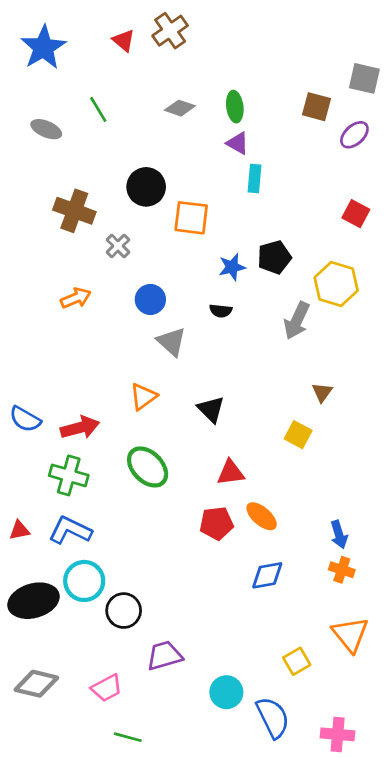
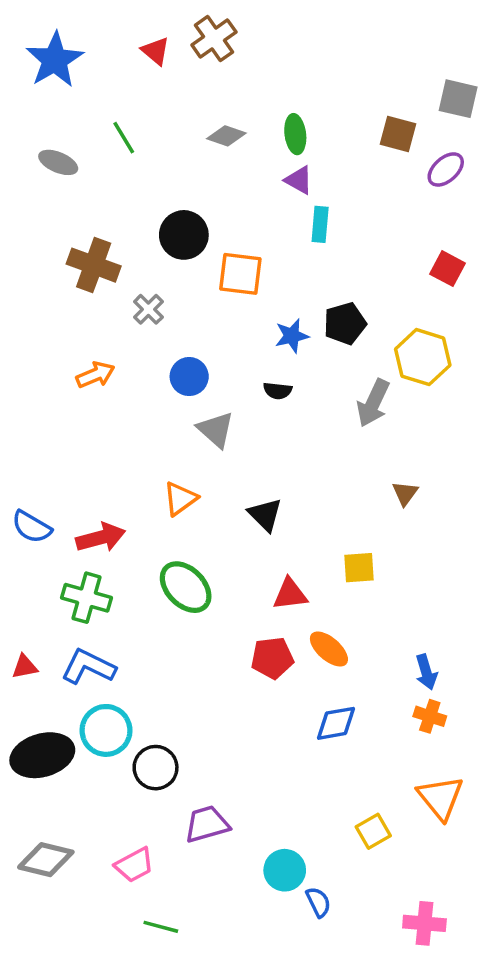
yellow square: (298, 435) -> (359, 568), moved, turned -32
blue semicircle: (273, 718) -> (318, 902), moved, size x0.6

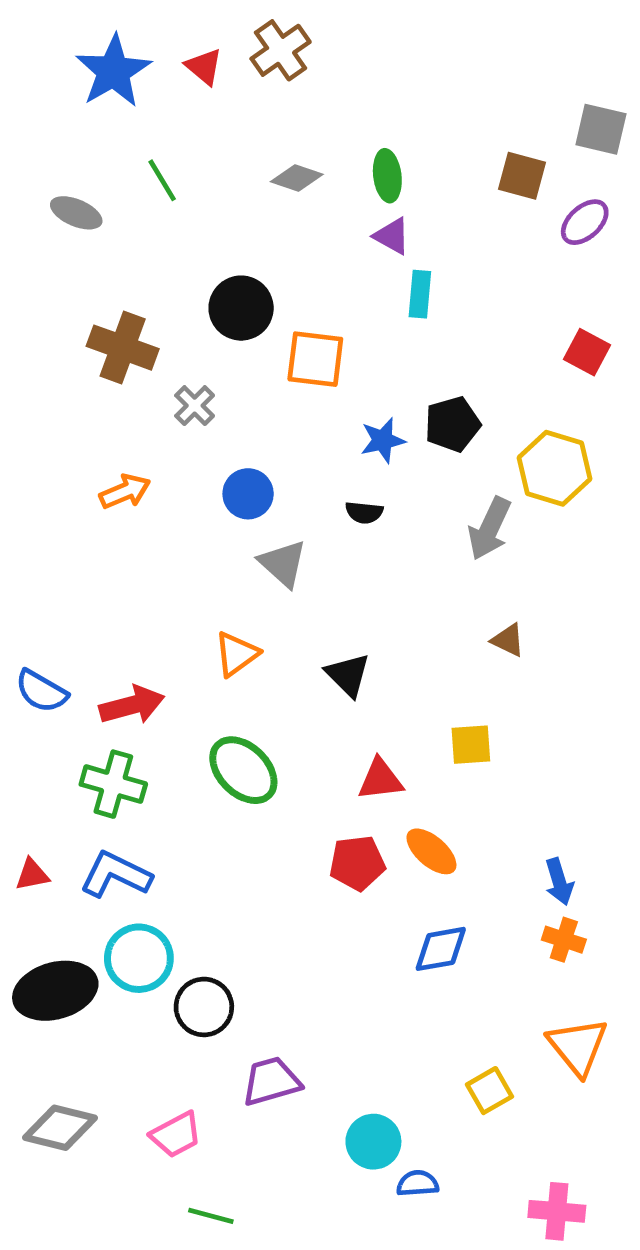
blue star: (55, 60) -> (113, 71), moved
brown triangle: (405, 493) -> (508, 640), moved, turned -40
blue semicircle: (318, 902) -> (418, 1183), turned -68

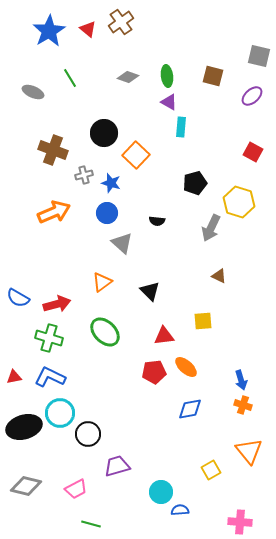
brown square: (522, 176) -> (213, 76), moved
orange square: (315, 359) -> (136, 155), turned 36
gray cross: (195, 406) -> (84, 175), turned 30
blue star: (383, 440) -> (111, 183), moved, turned 30
orange arrow: (125, 491) -> (54, 212), size x1.5

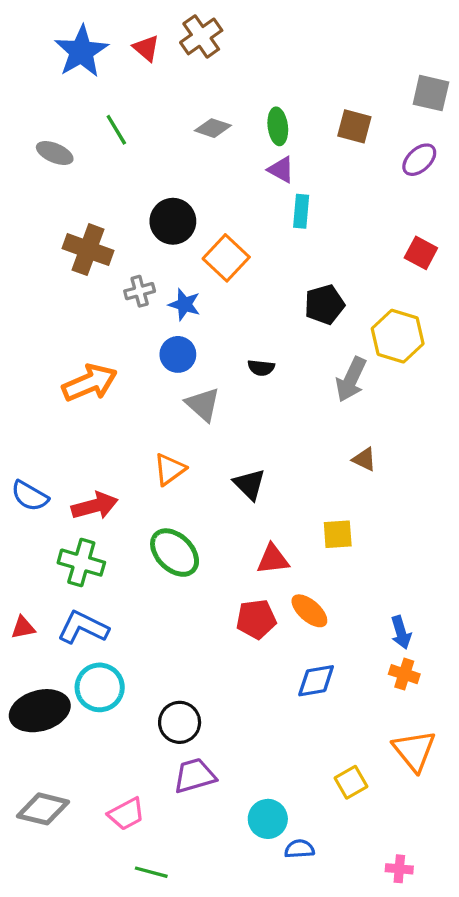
orange arrow: (54, 212) -> (90, 383), moved
black circle: (88, 434) -> (180, 722), moved
pink cross: (240, 522) -> (399, 869), size x0.7

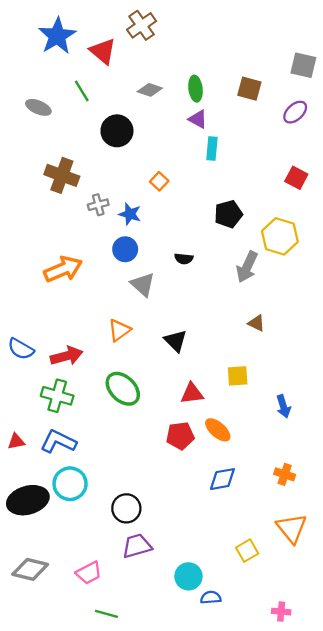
red triangle: (146, 48) -> (103, 51), moved, size x1.4
black circle: (173, 221) -> (117, 131), moved
orange square: (226, 258) -> (159, 181), size x0.6
blue arrow: (401, 632) -> (283, 406), moved

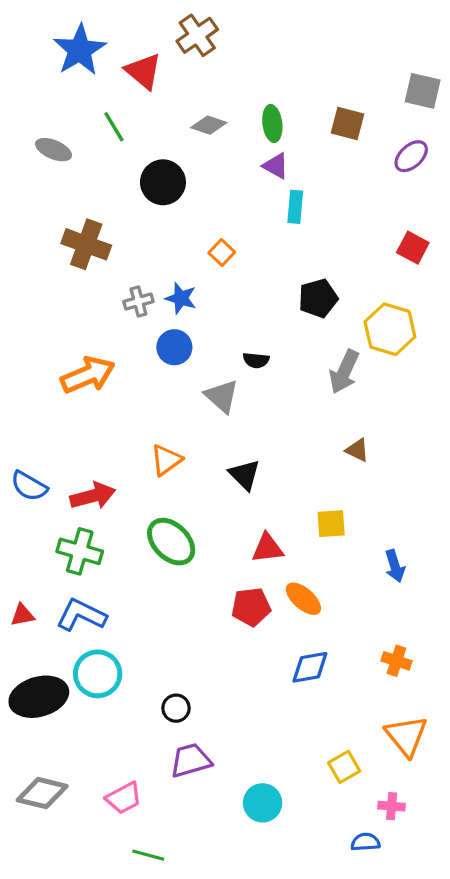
gray cross: (98, 205) -> (138, 302), moved
gray triangle: (143, 284) -> (222, 396), moved
black circle: (126, 508) -> (176, 708), size x0.7
blue semicircle: (211, 597) -> (365, 842), moved
pink cross: (281, 612) -> (392, 806), moved

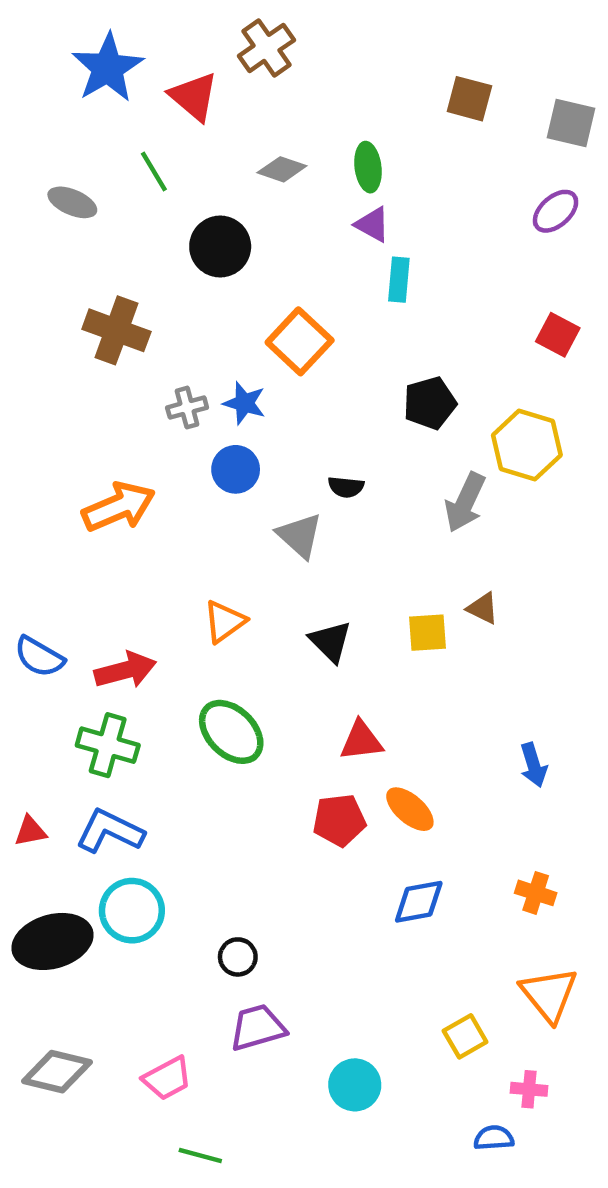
brown square: (347, 123) -> (469, 99), moved
orange square: (222, 253) -> (300, 341), size x1.8
yellow square: (331, 524) -> (428, 633), moved

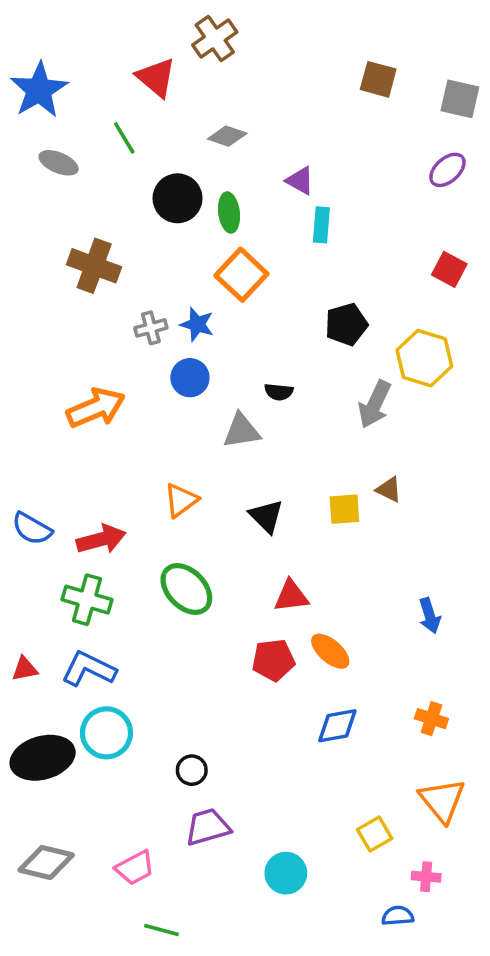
blue star: (108, 68) -> (39, 90), moved
green ellipse: (368, 167) -> (229, 213), moved
gray triangle: (300, 536) -> (241, 431), turned -51

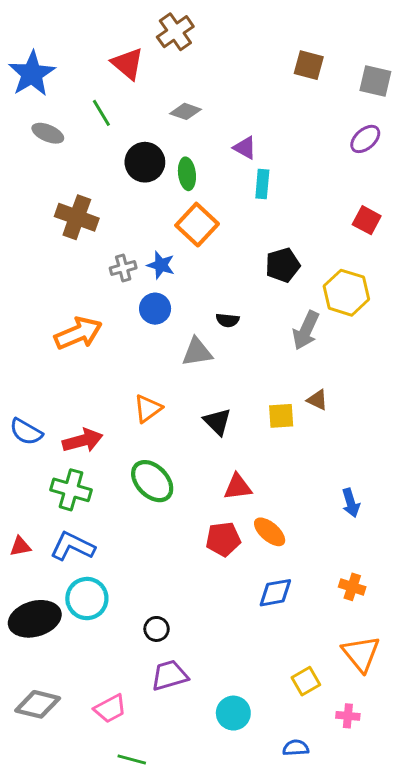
blue semicircle: (398, 916) -> (296, 748), moved

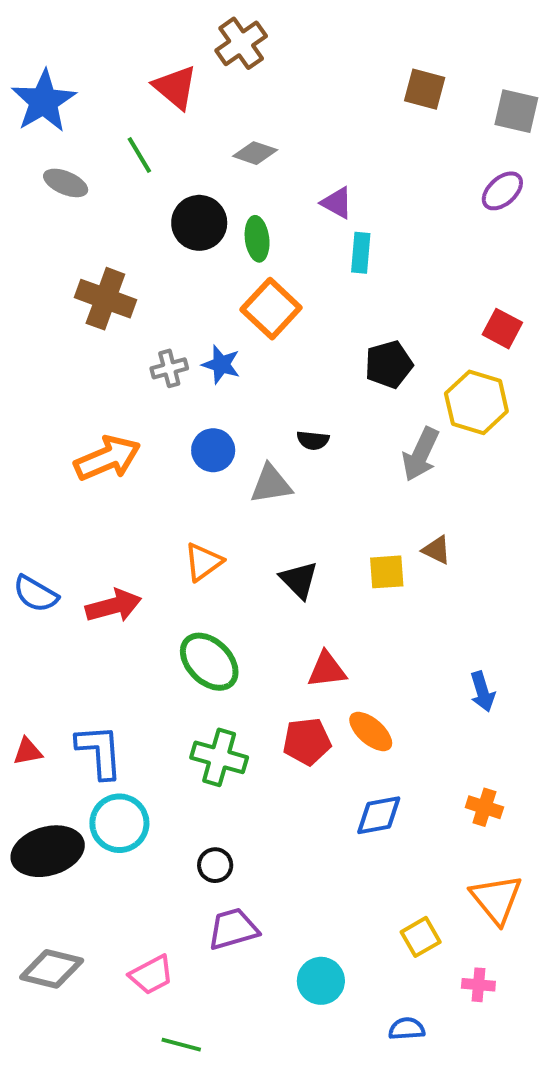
red square: (367, 220) -> (502, 329), moved
blue circle: (155, 309) -> (213, 450), moved
green cross: (71, 490) -> (219, 757), moved
blue L-shape: (72, 546) -> (99, 751), turned 60

